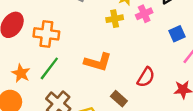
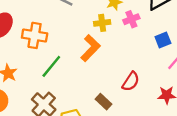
orange L-shape: (98, 62) -> (90, 48), moved, turned -64
green line: (49, 68) -> (51, 66), moved

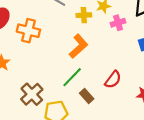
yellow cross: (102, 23) -> (84, 15), moved
green line: (51, 66) -> (72, 77), moved

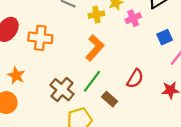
brown cross: (32, 94) -> (62, 90), moved

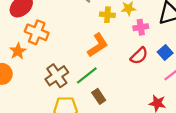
blue square: (165, 37) -> (165, 53), turned -32
orange cross: (40, 38) -> (37, 32), moved
red semicircle: (135, 79) -> (139, 56), moved

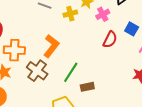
orange L-shape: (98, 45) -> (51, 46), moved
brown cross: (57, 76) -> (37, 71), moved
brown rectangle: (99, 96) -> (87, 87), turned -48

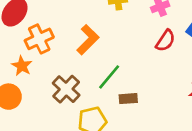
orange cross: (14, 50) -> (39, 39), turned -35
brown cross: (37, 71) -> (66, 89), moved

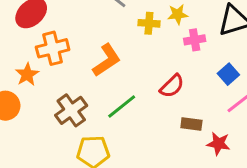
red semicircle: (165, 41) -> (172, 86), moved
brown rectangle: (128, 99) -> (191, 124), moved

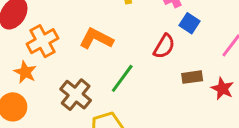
orange L-shape: (107, 60) -> (96, 39), turned -104
blue square: (228, 74) -> (190, 23), moved
red star: (219, 144) -> (222, 89), turned 30

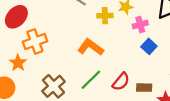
orange L-shape: (96, 39) -> (91, 47), moved
red semicircle: (164, 46) -> (121, 82), moved

